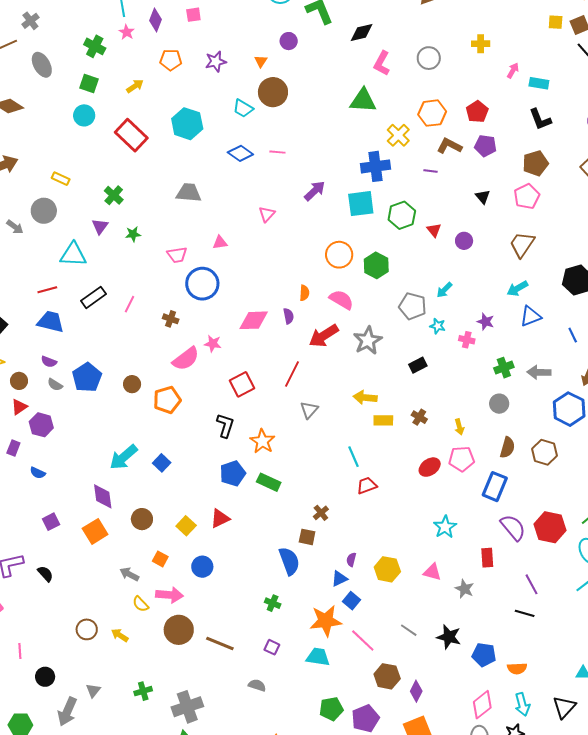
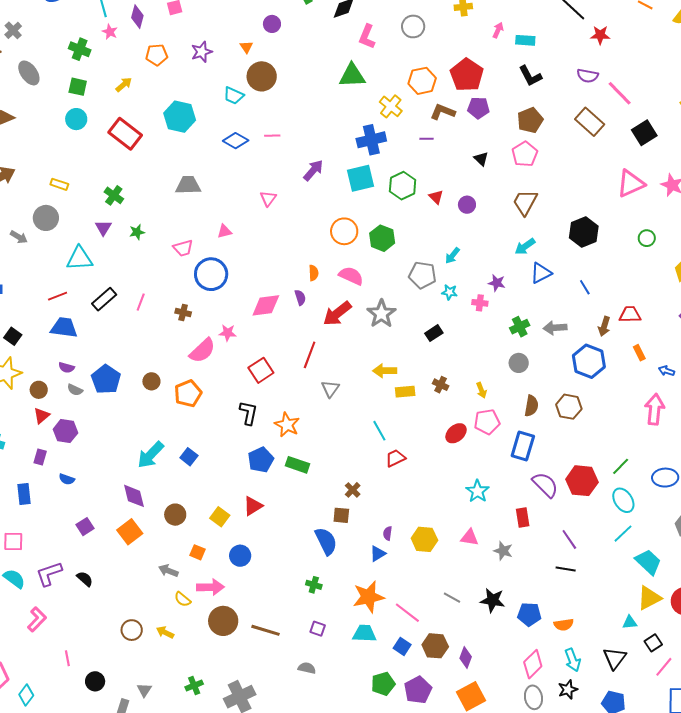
red pentagon: (477, 112) -> (467, 75), size x1.5
blue square: (352, 601) -> (402, 646), moved

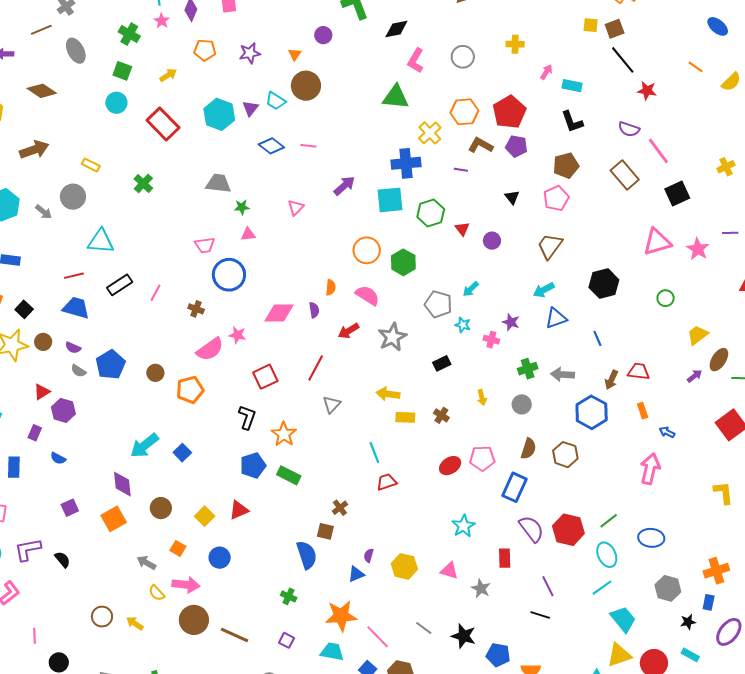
purple triangle: (103, 228) -> (250, 108), moved
green star: (137, 232) -> (242, 207), moved
red arrow: (337, 314) -> (349, 331), size x0.7
brown circle: (39, 390) -> (43, 342), moved
yellow arrow: (481, 390) -> (482, 397), moved

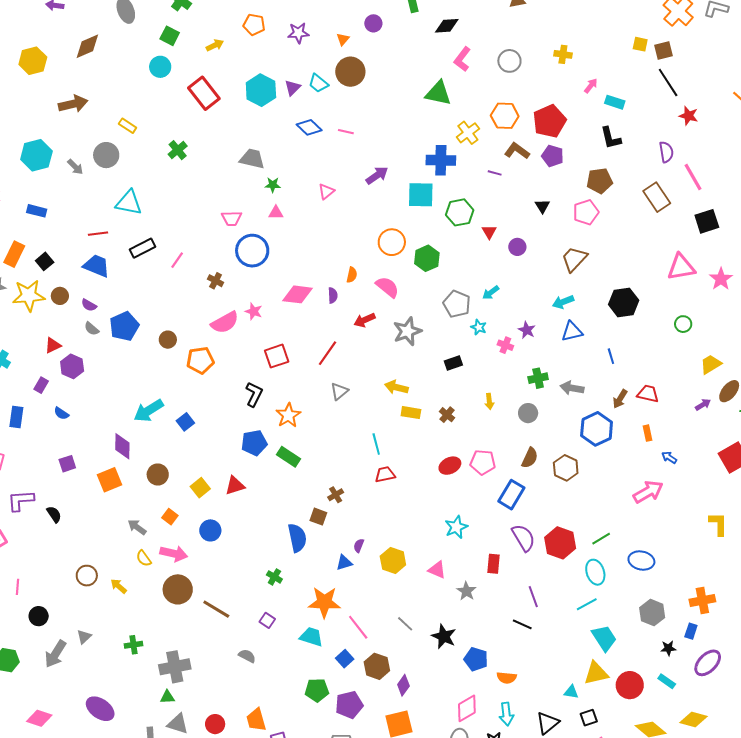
brown diamond: (42, 91) -> (87, 46), turned -64
purple semicircle: (629, 129) -> (666, 152), turned -125
pink arrow: (650, 469) -> (648, 492), turned 40

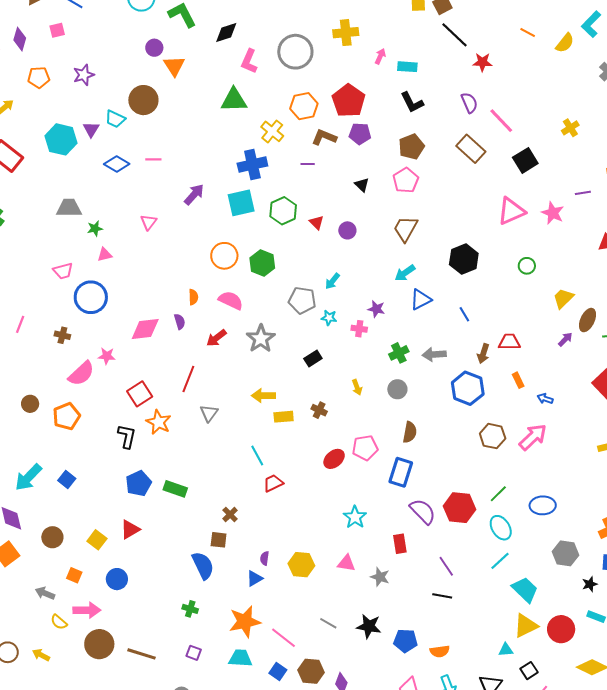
orange triangle: (343, 39) -> (174, 66), moved, size x1.6
yellow cross: (563, 54) -> (346, 33), size x1.4
gray circle: (509, 61) -> (295, 52), size x1.5
orange star: (288, 415) -> (159, 422), moved
brown hexagon: (566, 468) -> (493, 436), moved

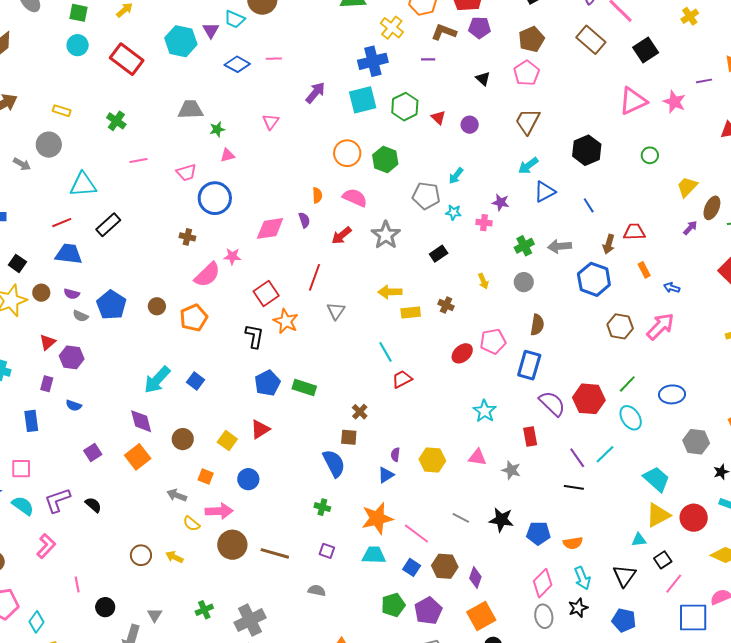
pink line: (20, 324) -> (138, 160), moved, turned 60
cyan line: (500, 561) -> (605, 454), moved

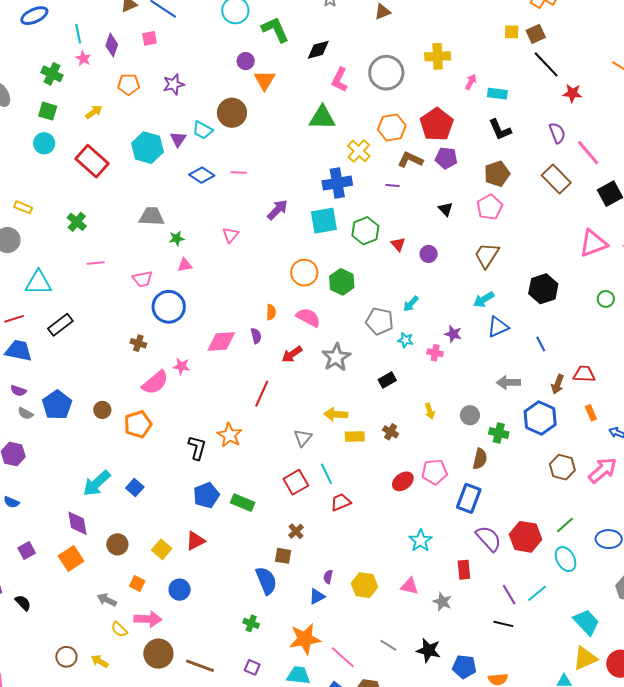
green cross: (524, 246) -> (499, 433), moved, turned 36
red square: (266, 293) -> (296, 482), moved
gray triangle: (336, 311) -> (303, 438), moved

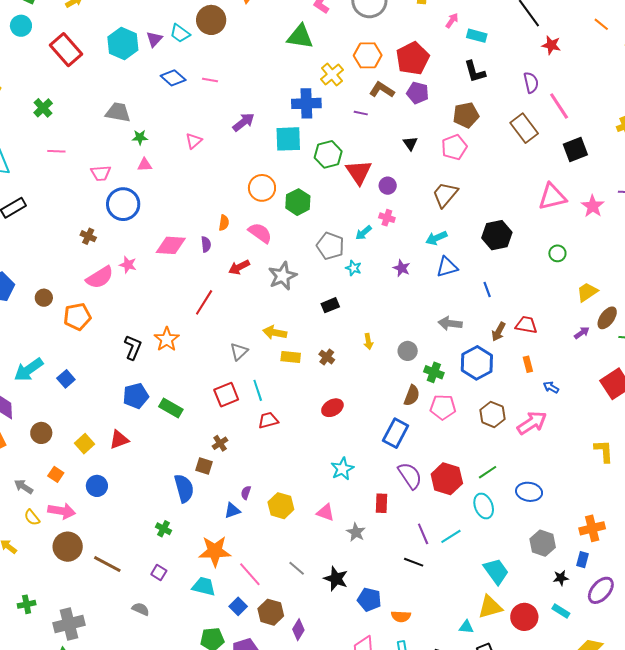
red triangle: (398, 244) -> (359, 172), size x1.8
pink cross: (435, 353) -> (387, 218), moved
pink pentagon: (434, 472) -> (443, 407), moved

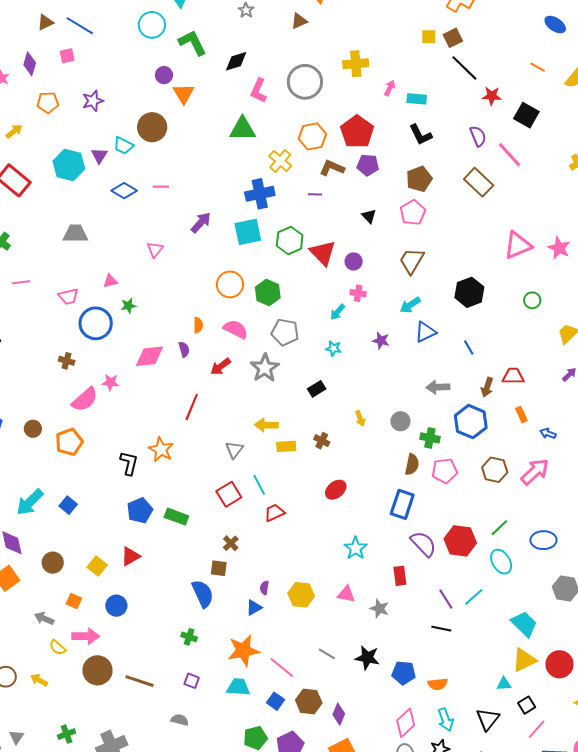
green star: (140, 137) -> (128, 306), moved
black square: (575, 150) -> (526, 115), moved, turned -30
gray pentagon: (330, 246) -> (285, 332), moved

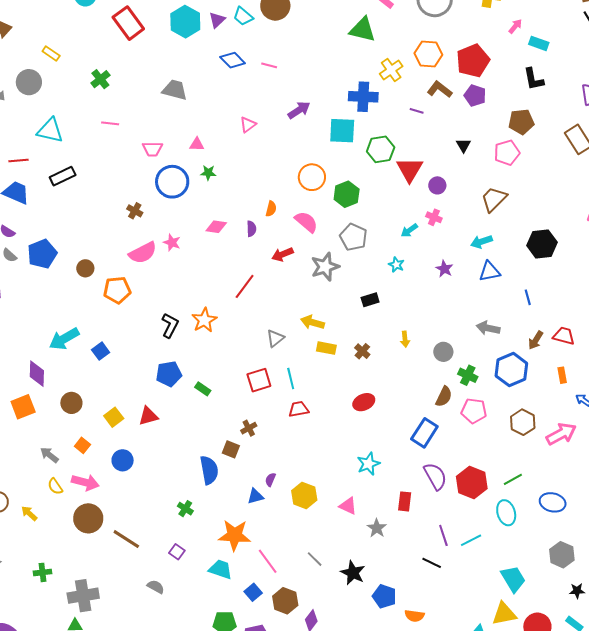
pink diamond: (149, 356) -> (216, 227), size x0.7
green rectangle: (176, 517) -> (203, 389), size x0.7

